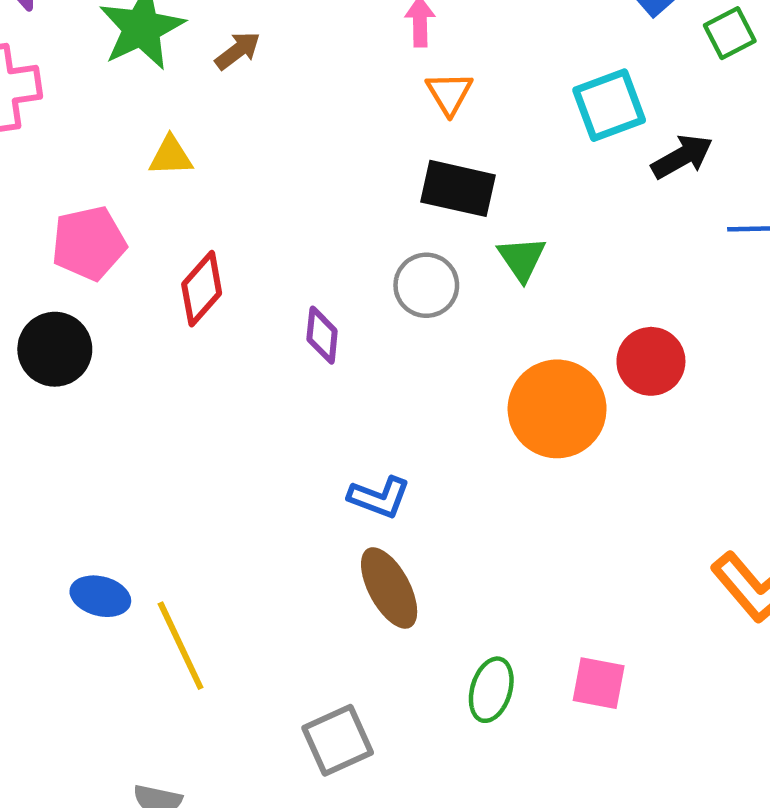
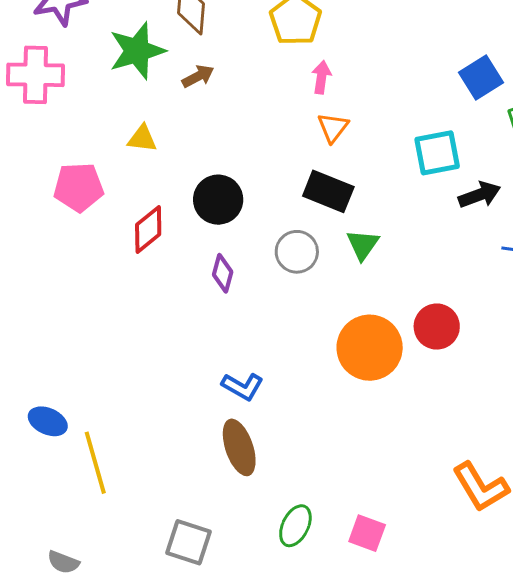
black circle: (55, 349) -> (218, 200), moved
gray square: (338, 740) -> (189, 542), turned 33

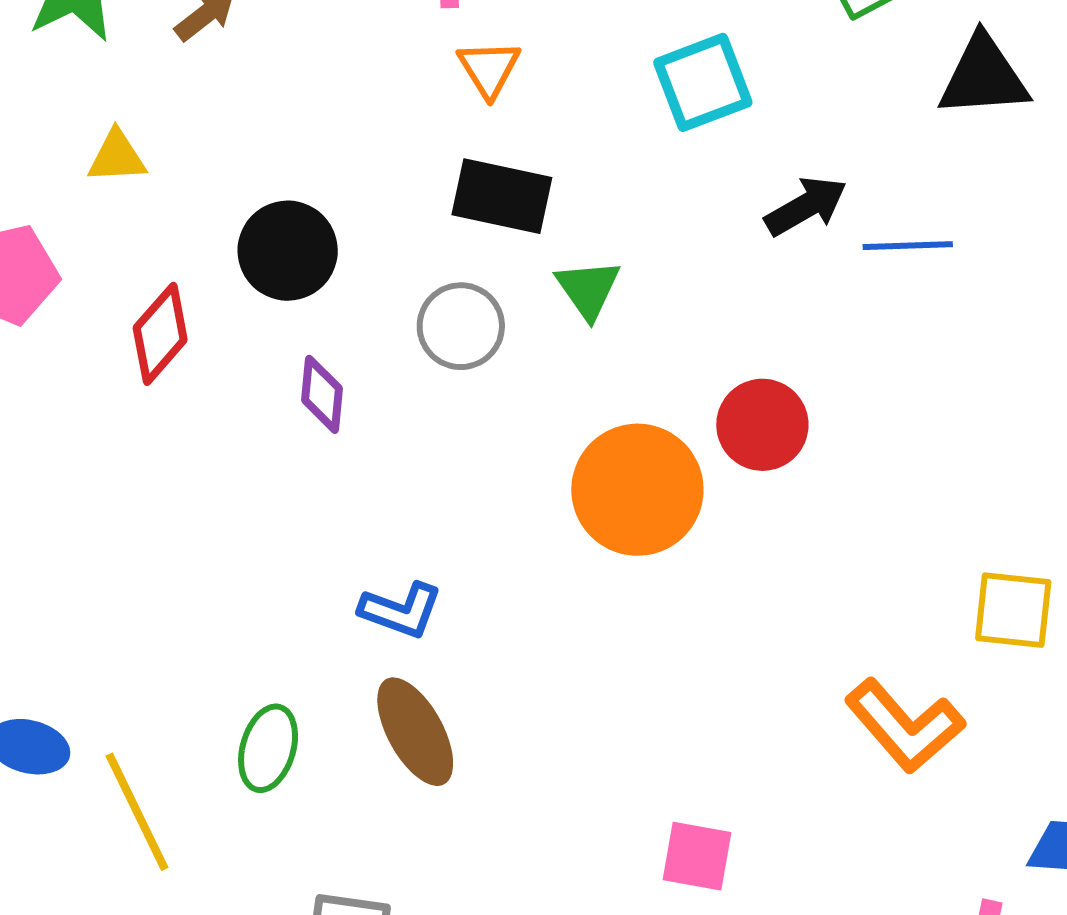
black arrow: (480, 195) -> (806, 206), moved
green ellipse: (295, 526) -> (268, 748), moved

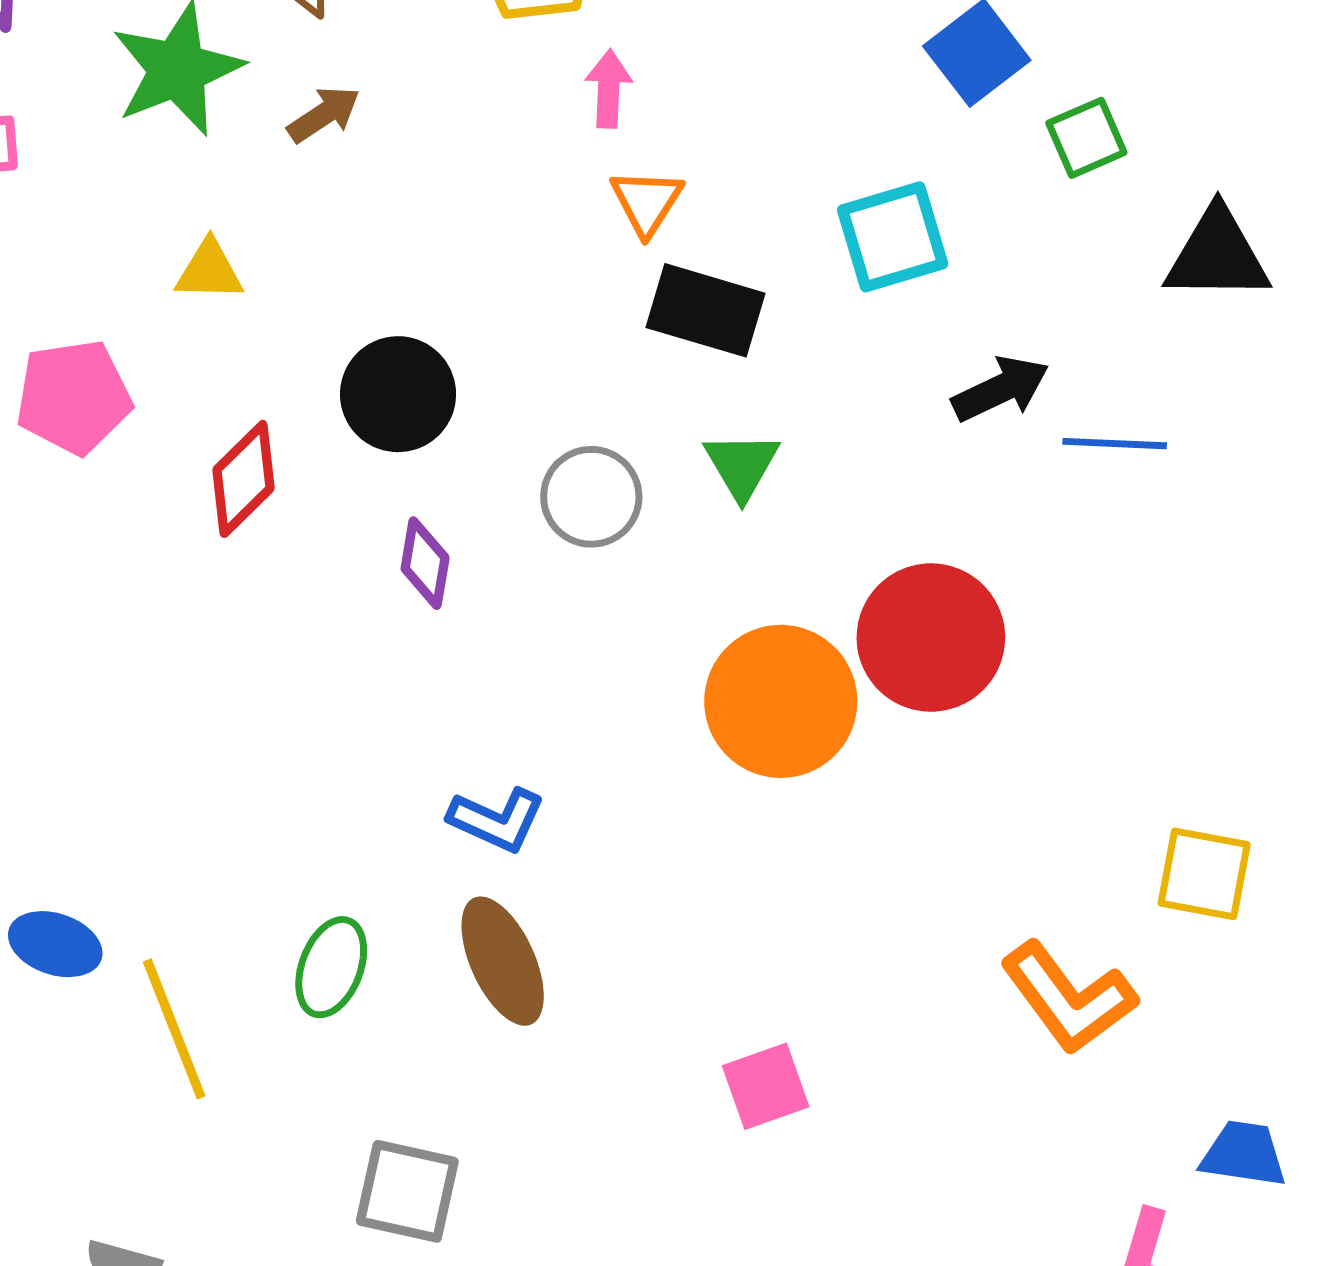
black rectangle: (502, 196) -> (706, 310), moved
red circle: (762, 425) -> (931, 638), size x1.4
pink square: (697, 856) -> (766, 1086), moved, turned -34

